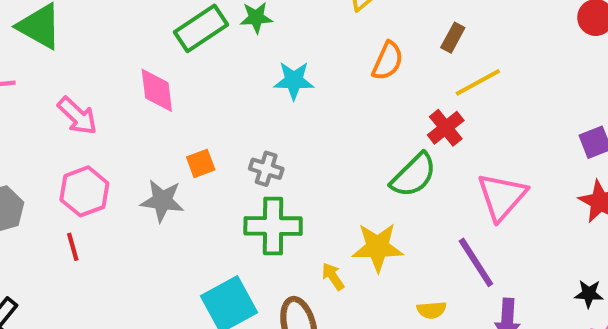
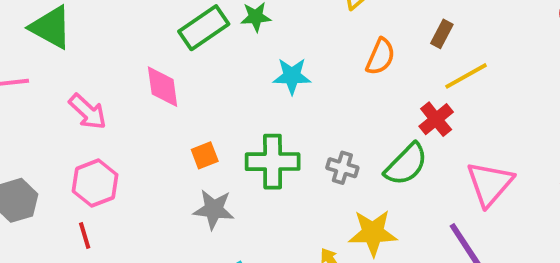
gray cross: (266, 169) -> (342, 168), moved
gray star: (162, 201) -> (214, 209), moved
green cross: (273, 226) -> (273, 162), moved

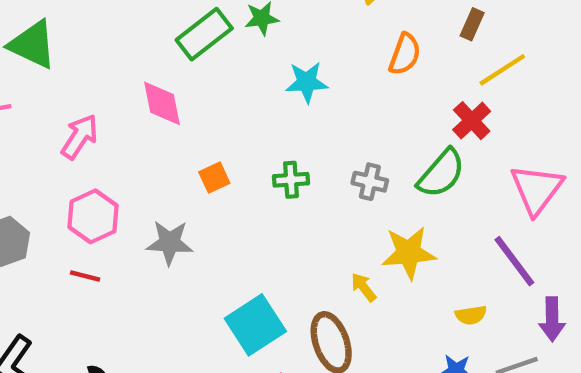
pink arrow: (88, 112) -> (80, 137), turned -96
green cross: (273, 162) -> (291, 180), size x0.6
gray star: (214, 209) -> (170, 243), moved
red line: (85, 235) -> (85, 276), turned -56

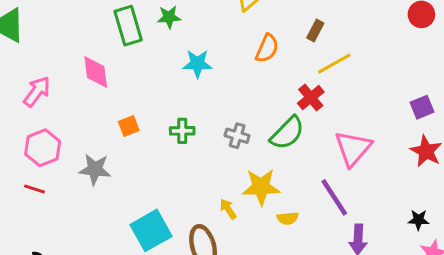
green rectangle: (204, 34) -> (128, 26), turned -72
yellow semicircle: (471, 315) -> (288, 218), moved

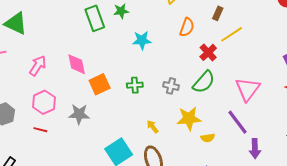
pink diamond: (96, 72) -> (77, 64), moved
red cross: (311, 98) -> (208, 52), moved
orange square: (129, 126) -> (100, 84), size x1.5
yellow arrow: (228, 209) -> (153, 127), moved

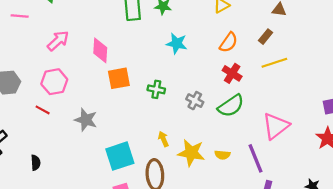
red cross: (208, 52) -> (232, 73), moved, turned -30
gray star: (79, 114) -> (86, 120), moved
yellow star: (189, 118) -> (191, 153), moved
yellow semicircle: (208, 138) -> (222, 155), moved

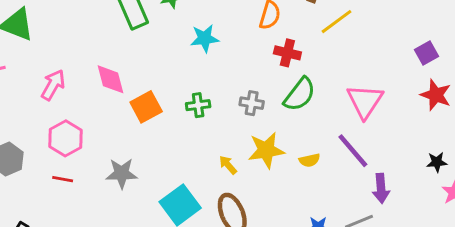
yellow star: (191, 153) -> (266, 150), moved

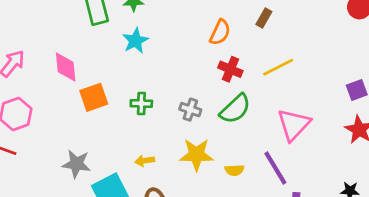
yellow line: (337, 22) -> (278, 67), moved
cyan star: (205, 38) -> (135, 41), moved, turned -30
yellow arrow: (228, 165) -> (145, 161), moved, turned -66
gray star: (122, 173) -> (76, 164), moved

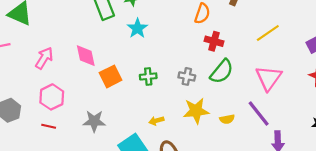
yellow line: (278, 67) -> (268, 33), moved
gray star: (76, 164) -> (94, 121), moved

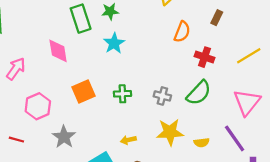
red cross: (214, 41) -> (205, 57), moved
pink diamond: (86, 56) -> (58, 51), moved
pink hexagon: (52, 97) -> (38, 106), moved
gray star: (94, 121) -> (64, 137), turned 30

